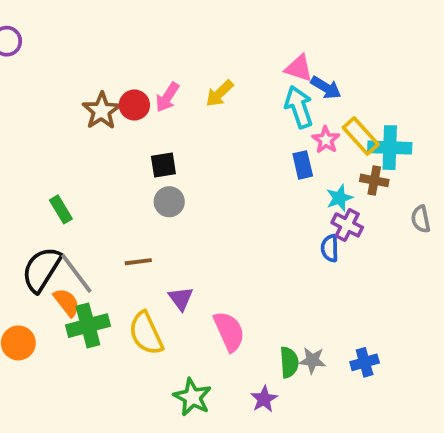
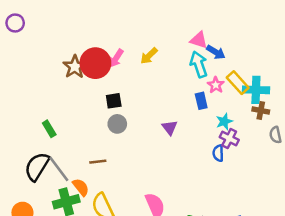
red circle: (134, 105) -> (95, 63), size x1.6
brown cross: (374, 180) -> (261, 111), moved
purple triangle: (181, 298) -> (170, 128), moved
orange semicircle: (67, 302) -> (81, 187), moved

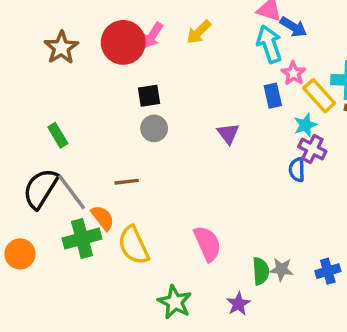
brown star: (75, 67) -> (61, 48), moved
yellow rectangle: (238, 83) -> (319, 96), moved

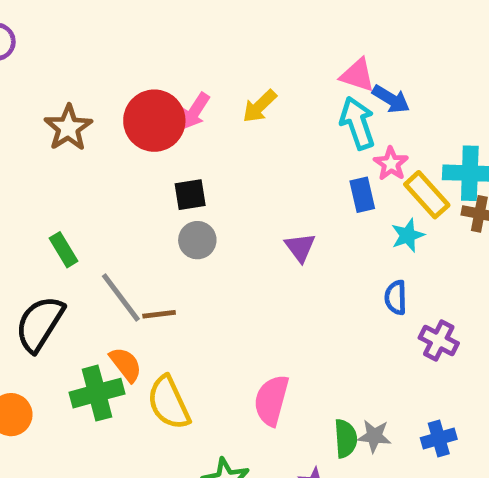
purple cross: (312, 149) -> (439, 341), moved
gray line: (72, 192) -> (121, 297), moved
pink semicircle: (207, 244) -> (271, 400), turned -141

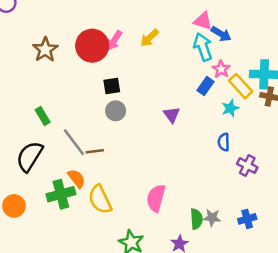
blue rectangle: (362, 195) -> (205, 86), turned 48

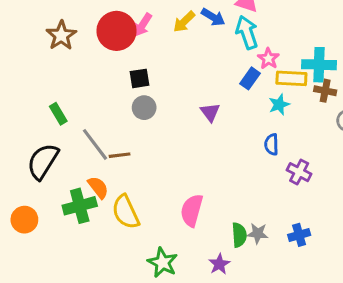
blue arrow: (221, 34) -> (213, 17), moved
yellow rectangle: (241, 86) -> (291, 78), turned -45

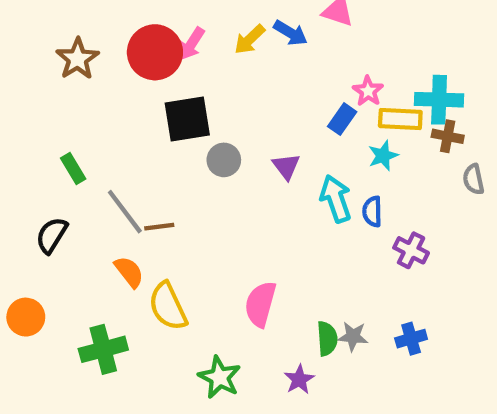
cyan arrow: (247, 32) -> (336, 199), moved
black square: (140, 78) -> (187, 119), size x1.6
gray circle: (144, 108) -> (224, 160), moved
black semicircle: (43, 161) -> (52, 235), size x0.7
green cross: (80, 206) -> (103, 349), moved

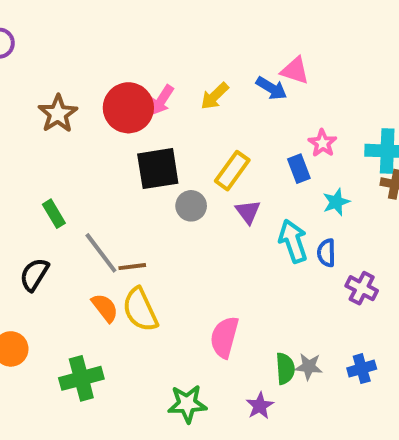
blue arrow: (291, 33) -> (271, 88), moved
blue rectangle: (342, 119) -> (299, 169), turned -56
yellow rectangle: (400, 119) -> (232, 171), moved, turned -57
yellow semicircle: (168, 306) -> (140, 310), moved
green star: (220, 377) -> (187, 404), turned -30

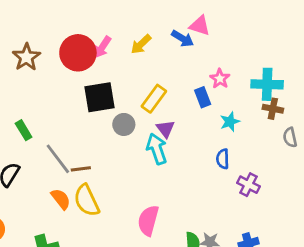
cyan arrow: (293, 241) -> (157, 149), moved

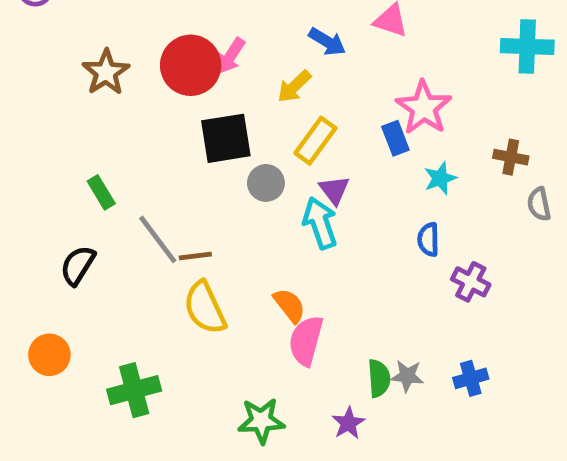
blue arrow: (183, 39) -> (327, 42), moved
yellow arrow: (141, 44) -> (294, 86), moved
pink star: (220, 79) -> (424, 108), size x1.6
cyan cross: (267, 84) -> (527, 46), moved
orange semicircle: (61, 199) -> (290, 305), moved

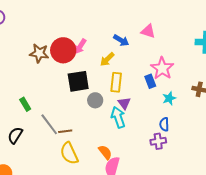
brown star: (106, 72) -> (39, 53), moved, turned -30
yellow rectangle: (315, 141) -> (116, 82), turned -30
purple cross: (471, 282) -> (158, 141), moved, turned -35

